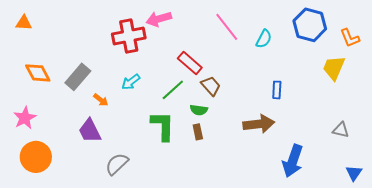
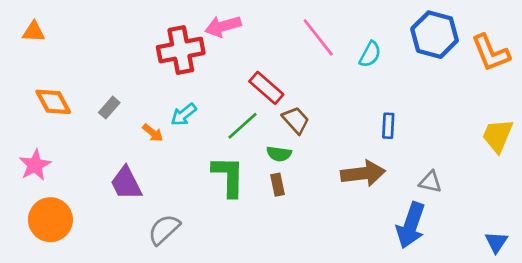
orange L-shape: (350, 38) -> (491, 53), size x1.4
yellow trapezoid: (334, 68) -> (498, 136), moved
gray rectangle: (78, 77) -> (109, 108), size x0.6
orange arrow: (101, 100) -> (153, 133), moved
gray triangle: (341, 130) -> (430, 182), moved

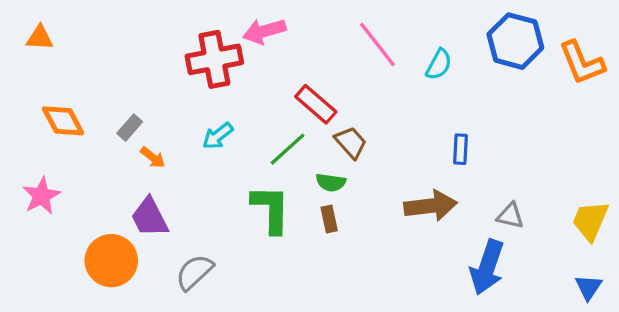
orange arrow: (153, 133) -> (153, 157), moved
yellow trapezoid: (498, 136) -> (590, 221), moved
orange circle: (50, 220) -> (111, 261), moved

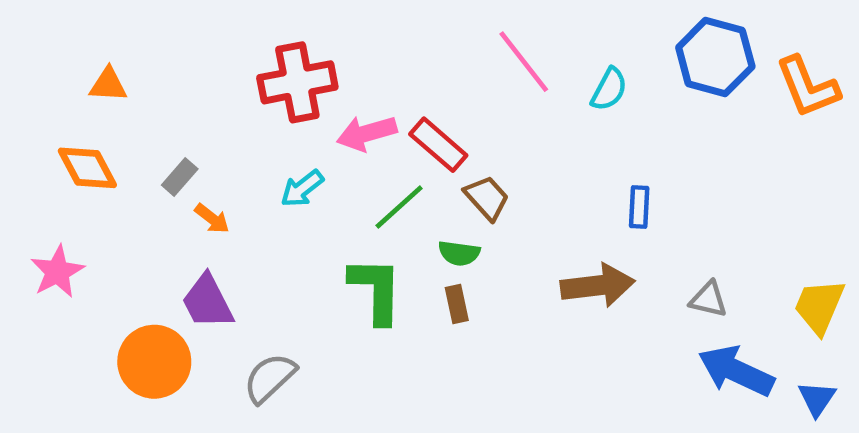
pink arrow: (264, 31) -> (367, 133), moved
orange triangle: (40, 38) -> (108, 85), moved
blue arrow: (487, 267) -> (736, 371), moved, turned 96

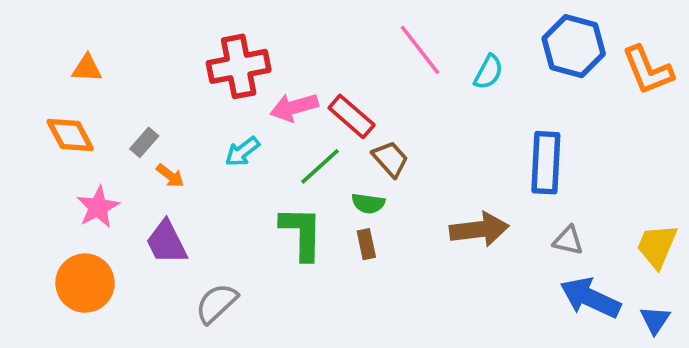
blue rectangle: (639, 207) -> (546, 163), moved, size x1.8
pink star: (57, 272) -> (98, 207), moved
orange circle: (154, 362) -> (85, 283), moved

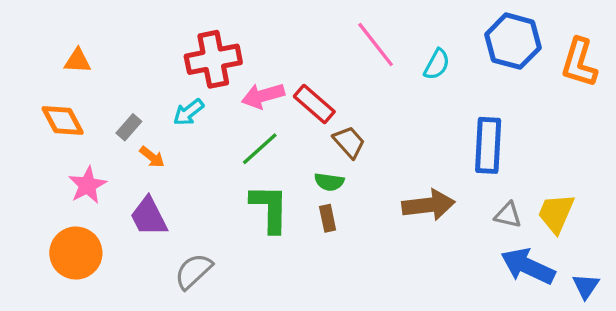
orange L-shape: (648, 70) -> (579, 63), turned 39
cyan arrow: (242, 152) -> (188, 112), moved
green line: (320, 166) -> (260, 149), moved
yellow trapezoid: (657, 246) -> (556, 213), moved

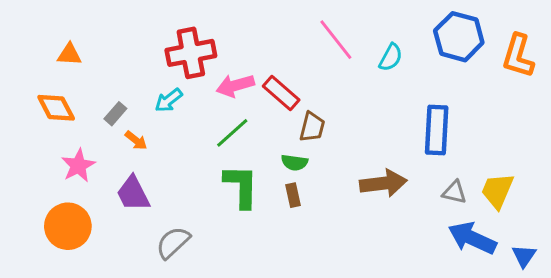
brown trapezoid: (349, 142) -> (312, 127), turned 56

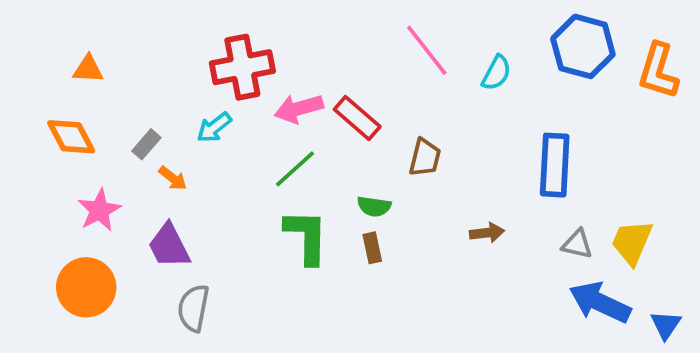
brown trapezoid: (312, 127) -> (425, 157), moved
brown arrow: (383, 183) -> (487, 233), size x0.6
gray semicircle: (173, 243) -> (193, 308), moved, turned -36

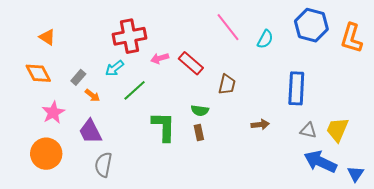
orange triangle: (88, 69) -> (47, 37), turned 30
pink arrow: (299, 109) -> (160, 58), size x0.7
green line: (295, 169) -> (135, 90), moved

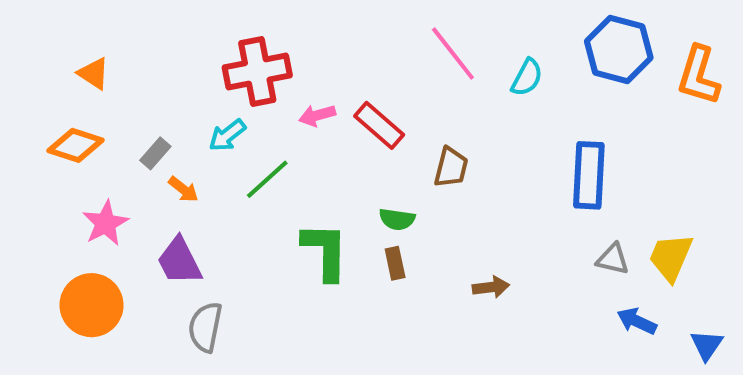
orange diamond: (38, 73) -> (76, 145), turned -44
brown arrow: (260, 125) -> (491, 287), moved
blue arrow: (320, 162) -> (637, 321), size x0.6

